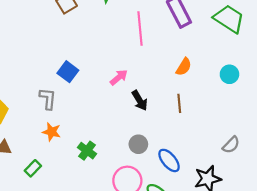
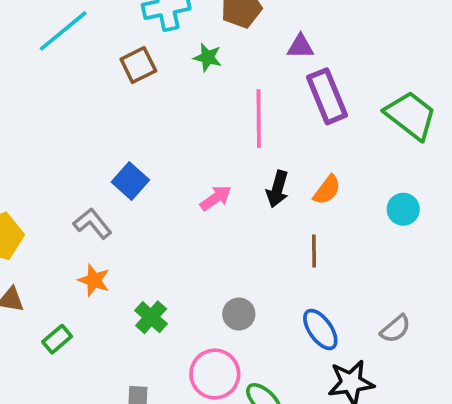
gray L-shape: (48, 99) -> (93, 223), turned -50
black arrow: (140, 100) -> (277, 189), moved, turned 42
blue ellipse: (169, 160) -> (320, 329), moved

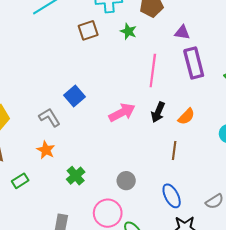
pink arrow: (216, 198) -> (122, 112), size x1.4

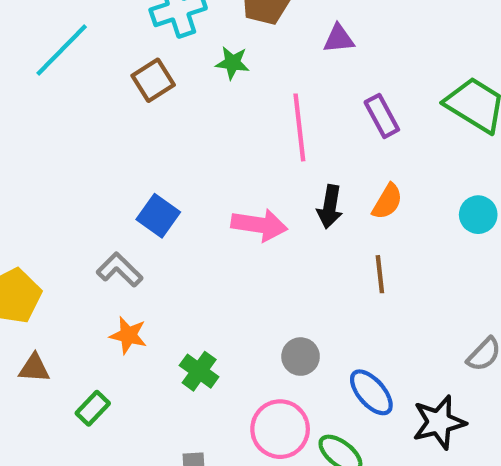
purple rectangle: (194, 63) -> (382, 116), moved, size x0.7
pink arrow: (122, 112) -> (259, 225), turned 50
blue ellipse: (172, 196) -> (371, 392), moved

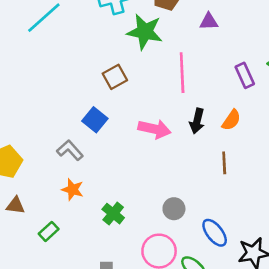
green star: (232, 63) -> (145, 32), size x1.8
brown square: (153, 80) -> (115, 77), moved
purple rectangle: (382, 116) -> (245, 75), moved

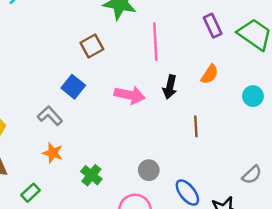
purple rectangle: (245, 75) -> (213, 26), moved
orange semicircle: (231, 120) -> (210, 74), moved

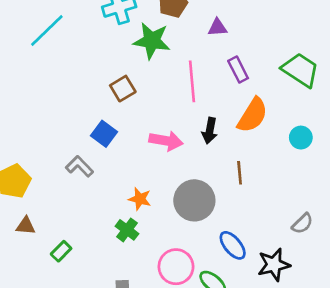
purple rectangle: (213, 26) -> (238, 70), moved
orange semicircle: (210, 74) -> (253, 115), size x1.6
orange star: (53, 153) -> (140, 199), moved
gray circle: (149, 170) -> (194, 200), moved, size x1.8

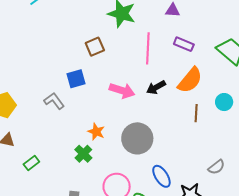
purple rectangle: (238, 70) -> (184, 44), turned -48
black arrow: (210, 131) -> (156, 87), turned 42
blue square: (104, 134) -> (76, 79), turned 30
brown line: (240, 173) -> (196, 113), moved

